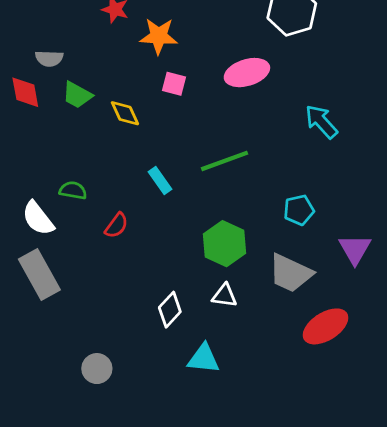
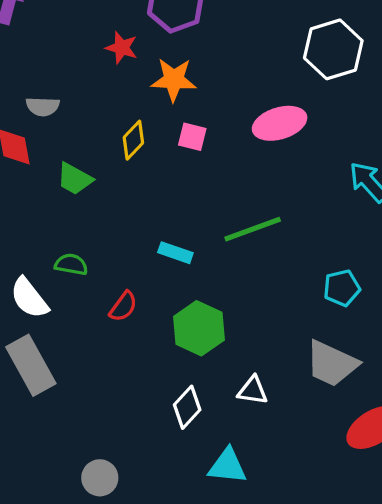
green trapezoid: (77, 95) -> (75, 179), moved
yellow diamond: (125, 113) -> (133, 140), moved, turned 68
cyan rectangle: (160, 181) -> (175, 253), turned -36
green hexagon: (225, 244) -> (199, 328), moved

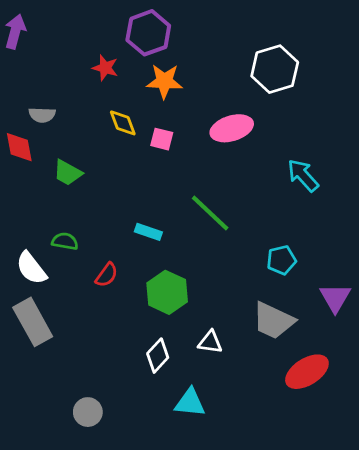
orange star: (174, 80) -> (164, 81), moved
yellow diamond: (133, 140) -> (123, 123), moved, turned -64
green line: (253, 229) -> (210, 213), turned 63

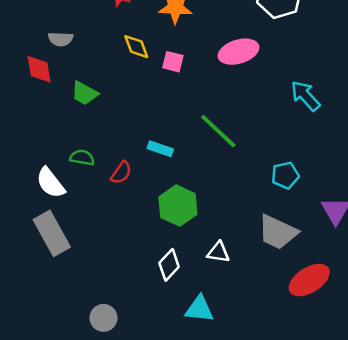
red semicircle: (107, 275) -> (121, 173), moved

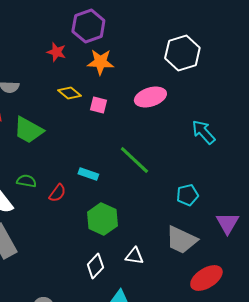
yellow diamond: (136, 47) -> (69, 93), turned -30
green trapezoid: (85, 93) -> (28, 130), size x1.4

